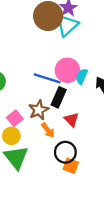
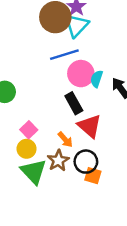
blue line: (47, 78) -> (64, 55), moved, turned -30
black rectangle: (59, 97) -> (74, 103), turned -48
brown star: (39, 110) -> (58, 161), moved
red triangle: (72, 120) -> (90, 126), size x1.5

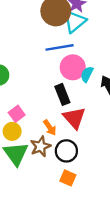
orange square: (93, 176) -> (68, 178), moved

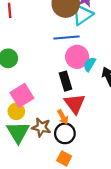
pink square: (17, 114) -> (22, 95), size x1.5
orange arrow: (50, 128) -> (63, 117), moved
brown star: (40, 146) -> (41, 127), turned 30

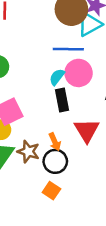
cyan semicircle: (90, 64) -> (57, 77), moved
red triangle: (75, 104) -> (87, 130), moved

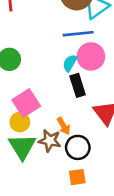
orange arrow: (55, 142) -> (64, 126), moved
orange square: (51, 191) -> (77, 177), turned -36

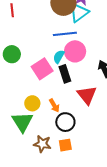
pink square: (26, 103) -> (42, 69), moved
yellow circle: (20, 122) -> (32, 103), moved
brown star: (50, 141) -> (42, 144), moved

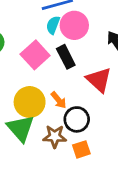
cyan semicircle: (59, 57) -> (53, 25), moved
yellow circle: (32, 103) -> (30, 102), size x1.5
brown star: (42, 144) -> (55, 136), moved

